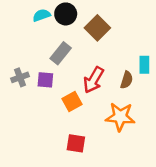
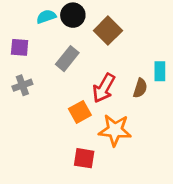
purple square: (45, 80) -> (20, 47), moved
orange star: (120, 117) -> (115, 130), moved

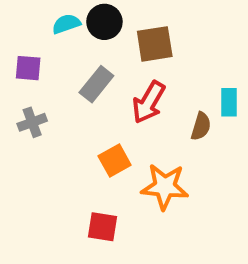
brown square: (108, 31) -> (155, 44), turned 36
red arrow: (104, 88) -> (149, 102), moved
red square: (84, 158) -> (102, 227), moved

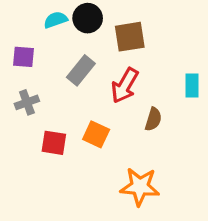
brown semicircle: (201, 126) -> (153, 119), moved
orange square: (115, 160) -> (96, 134), turned -36
orange star: (165, 187) -> (140, 187), moved
red square: (102, 227) -> (54, 143), moved

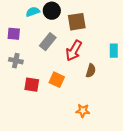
gray cross: (27, 102) -> (16, 61), turned 32
orange star: (140, 187) -> (83, 111), size x0.6

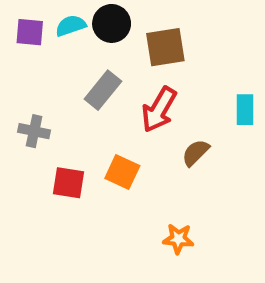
purple square: (14, 34) -> (30, 32), moved
brown semicircle: (91, 71) -> (196, 153), turned -152

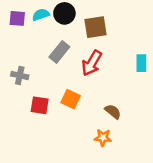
brown semicircle: (196, 153) -> (113, 112), moved, turned 84

